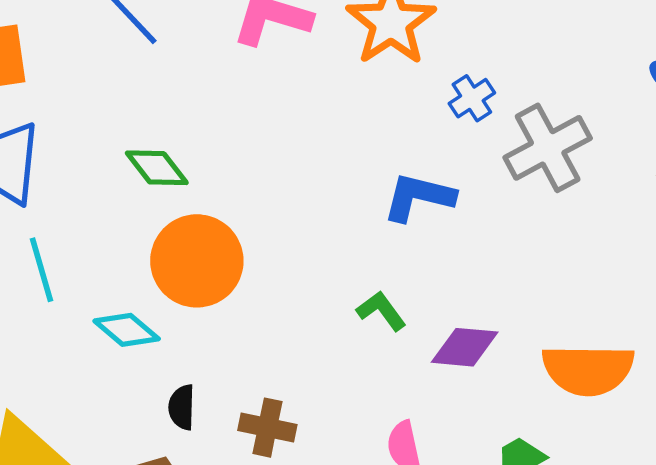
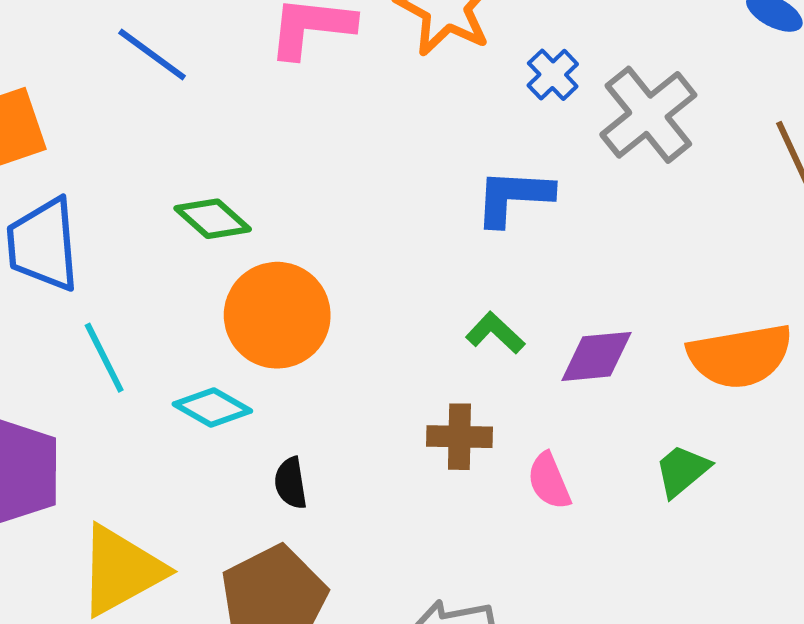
brown cross: (267, 428) -> (459, 437), moved

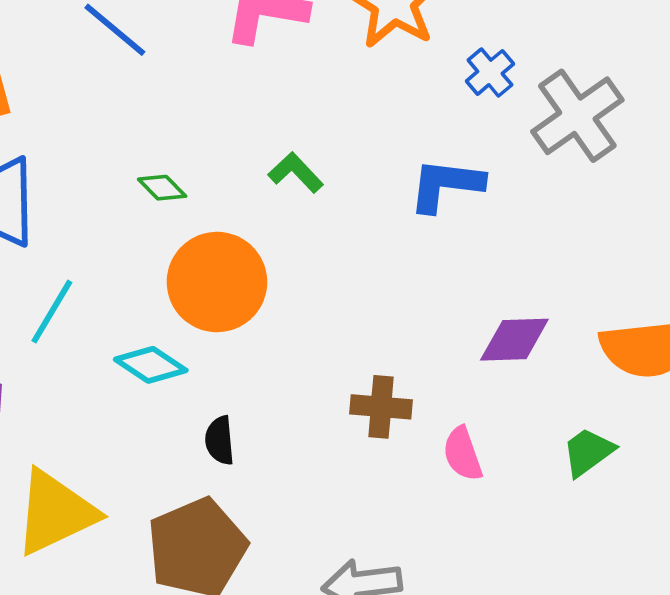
green diamond: (213, 219) -> (162, 188), size x0.7
green L-shape: (495, 333) -> (296, 173), moved
cyan line: (104, 358) -> (52, 312), turned 54

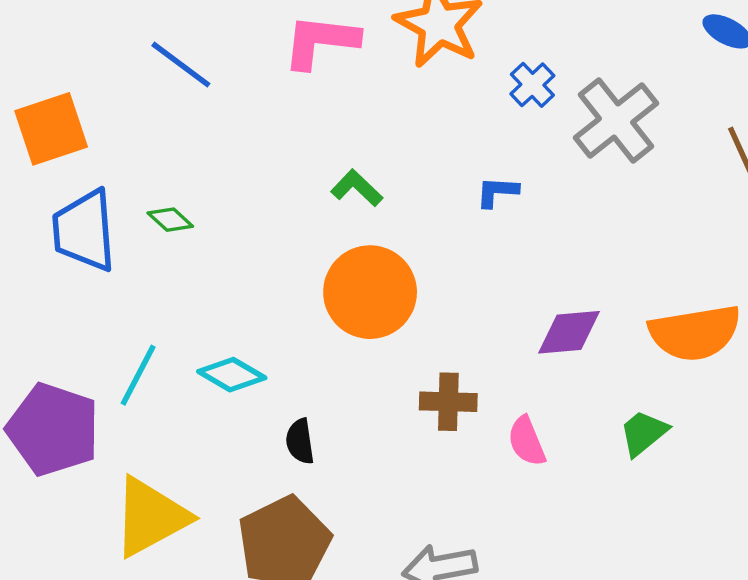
blue L-shape: (446, 185) -> (497, 192), size x0.6
green diamond: (162, 188) -> (170, 220), moved
orange circle: (217, 282) -> (370, 292), moved
cyan line: (52, 312) -> (138, 375), moved

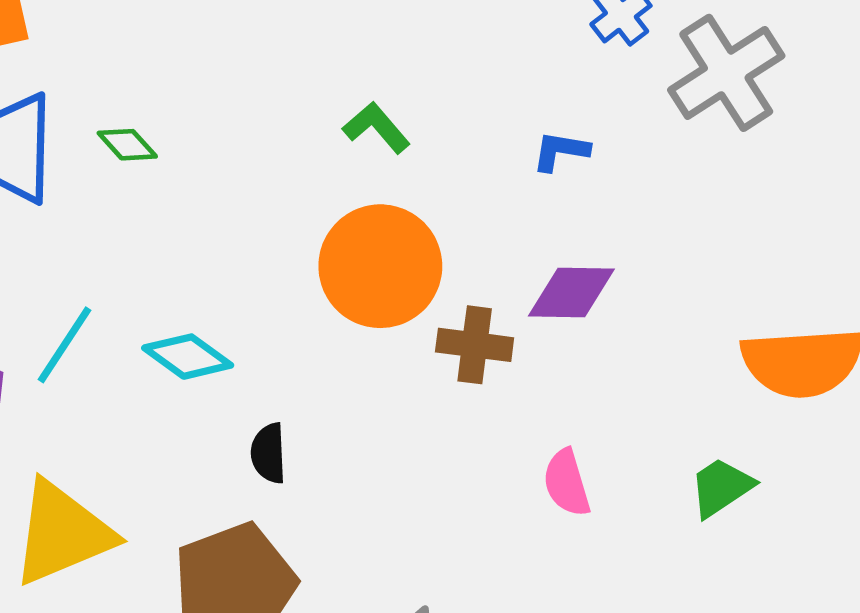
purple diamond: (569, 332) -> (571, 292), moved
brown cross: (448, 402) -> (475, 345), moved

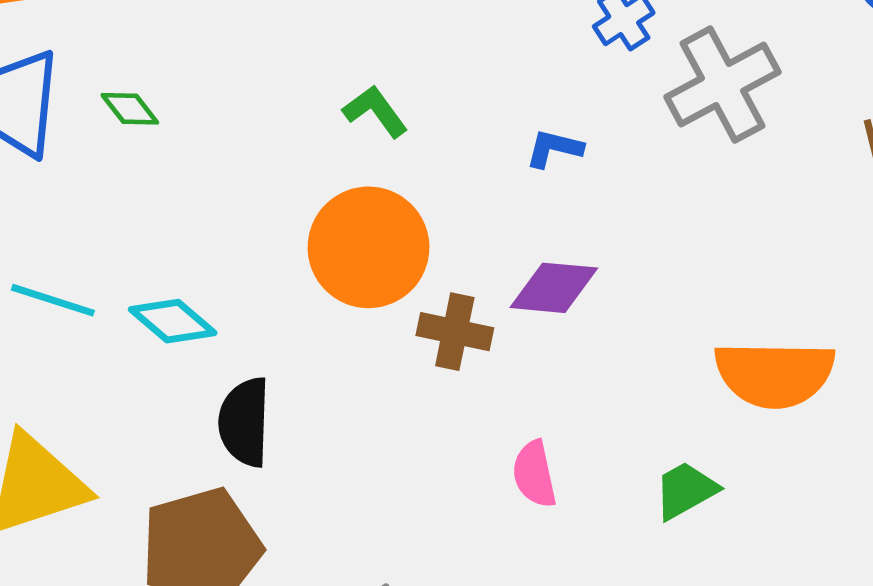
cyan line: (65, 345) -> (53, 300), turned 70
black semicircle: (269, 453) -> (244, 422), size x1.5

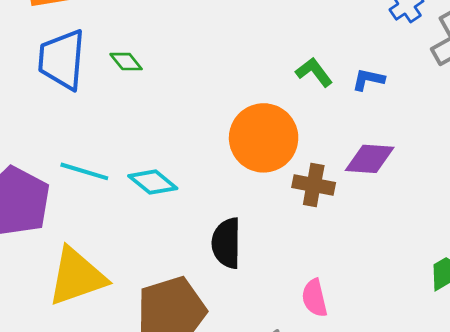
green L-shape: (375, 111) -> (314, 72), moved
black semicircle: (244, 422) -> (226, 243), moved
pink semicircle: (534, 474) -> (314, 298), moved

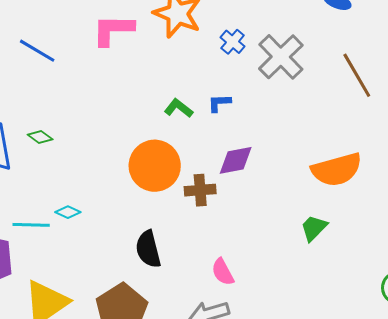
cyan diamond: (153, 182) -> (68, 212), moved, size x0.7

